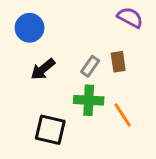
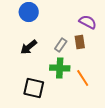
purple semicircle: (130, 17) -> (88, 22), moved
blue circle: (30, 28) -> (29, 12), moved

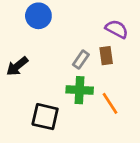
black arrow: (29, 47) -> (17, 66), moved

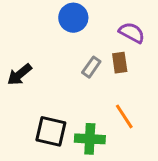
blue circle: (38, 16) -> (73, 18), moved
green cross: (80, 90) -> (90, 139), moved

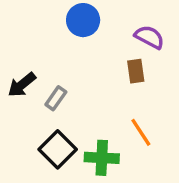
gray rectangle: (91, 67) -> (56, 98), moved
black square: (51, 131) -> (58, 149), turned 32

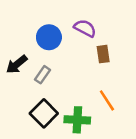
blue circle: (83, 20) -> (49, 37), moved
purple semicircle: (149, 37) -> (85, 28), moved

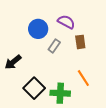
black arrow: (17, 64) -> (13, 62), moved
gray rectangle: (42, 75) -> (54, 46), moved

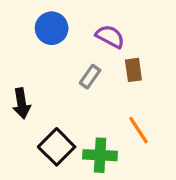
blue circle: (38, 29) -> (52, 28), moved
black arrow: (13, 62) -> (22, 103), turned -60

